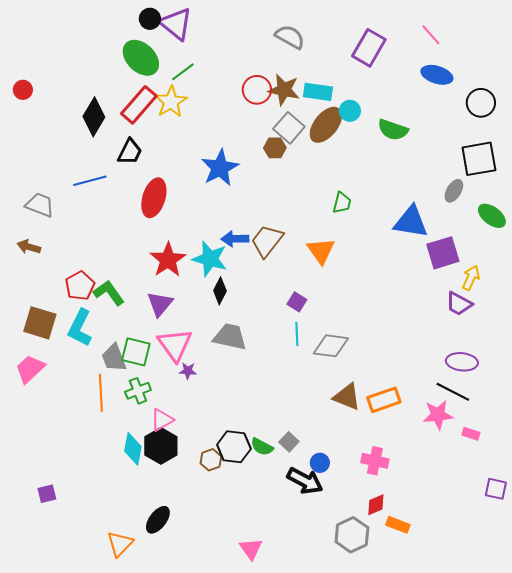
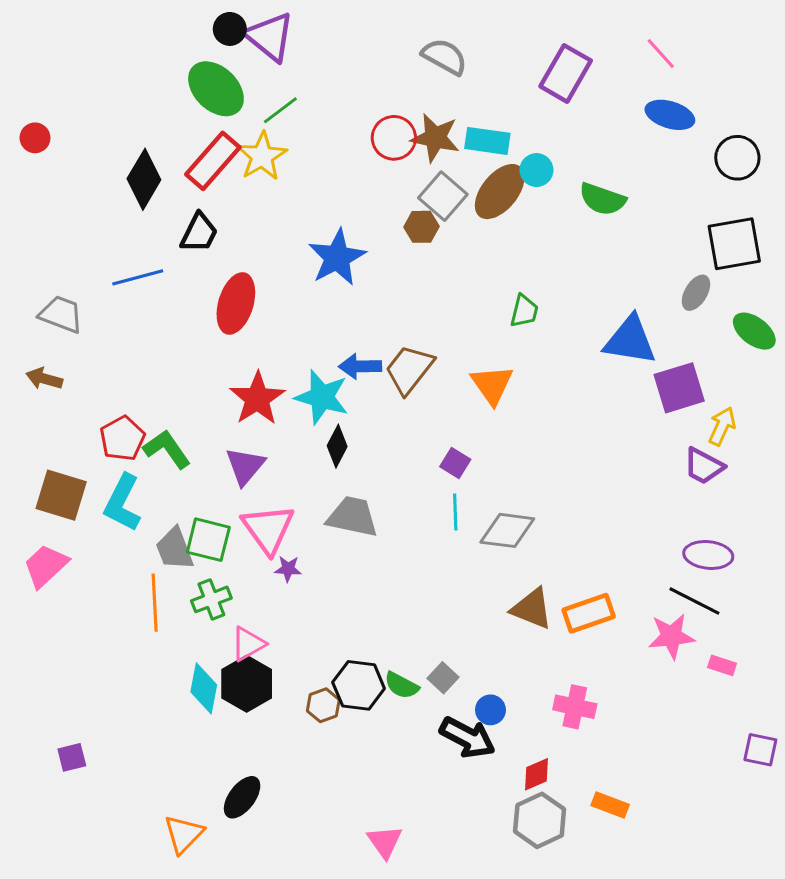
red diamond: (376, 505) -> (536, 774), moved

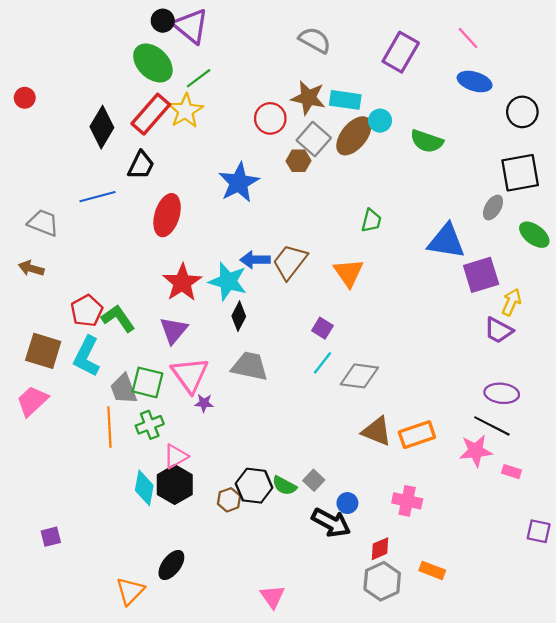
red circle: (394, 138) -> (270, 118), moved
cyan line: (455, 512) -> (322, 363), turned 40

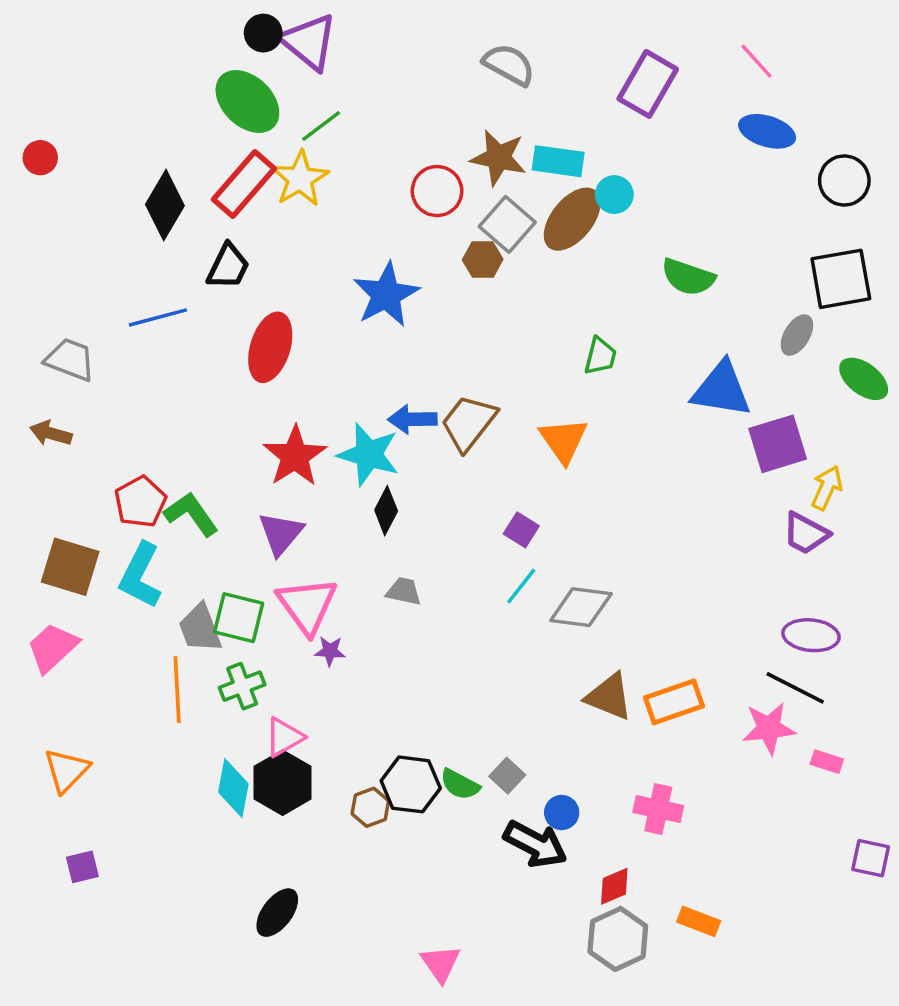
green semicircle: (427, 141) -> (688, 277), moved
gray trapezoid: (250, 366) -> (404, 591), size x0.6
orange triangle: (130, 591) -> (67, 770), moved

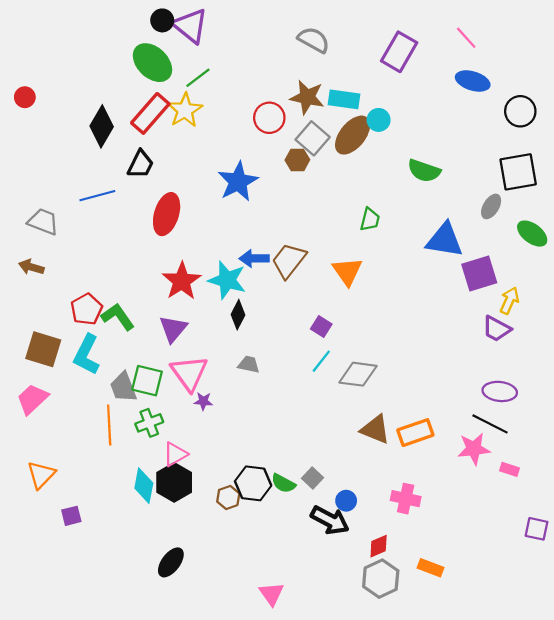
purple square: (82, 867) -> (71, 516), moved

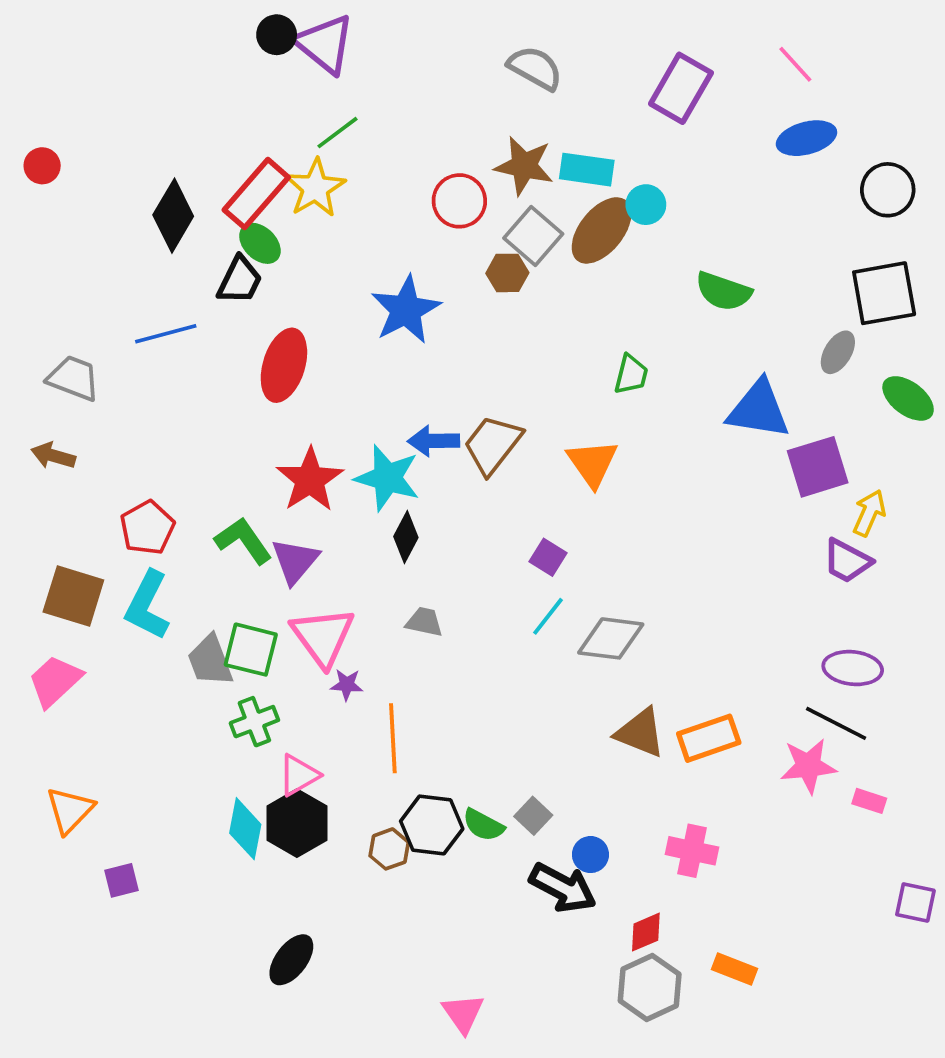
green ellipse: (152, 63) -> (260, 243), moved, size x0.6
blue ellipse: (473, 81) -> (806, 138), turned -32
green L-shape: (118, 317) -> (243, 541), moved
orange line: (109, 425) -> (393, 738), moved

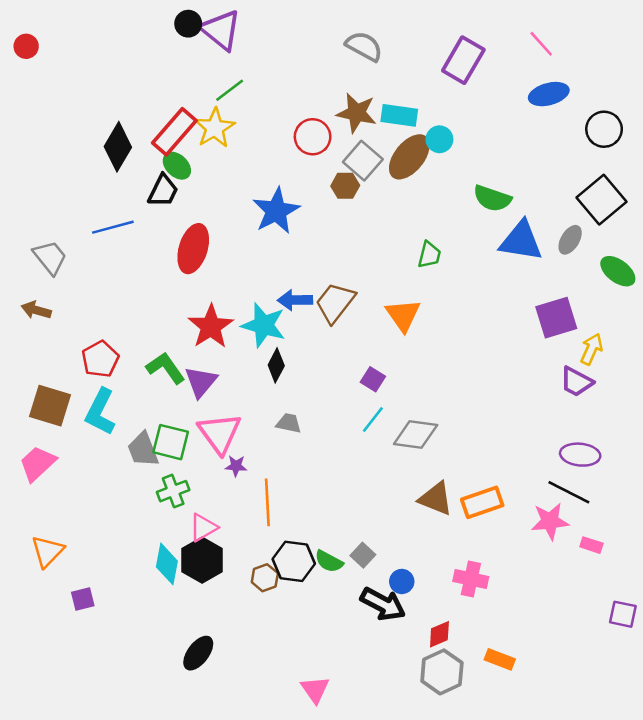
red circle: (42, 166) -> (26, 46), moved
black square: (884, 293) -> (602, 200), turned -30
gray trapezoid: (73, 378) -> (50, 257), turned 30
blue triangle: (758, 410) -> (521, 241), moved

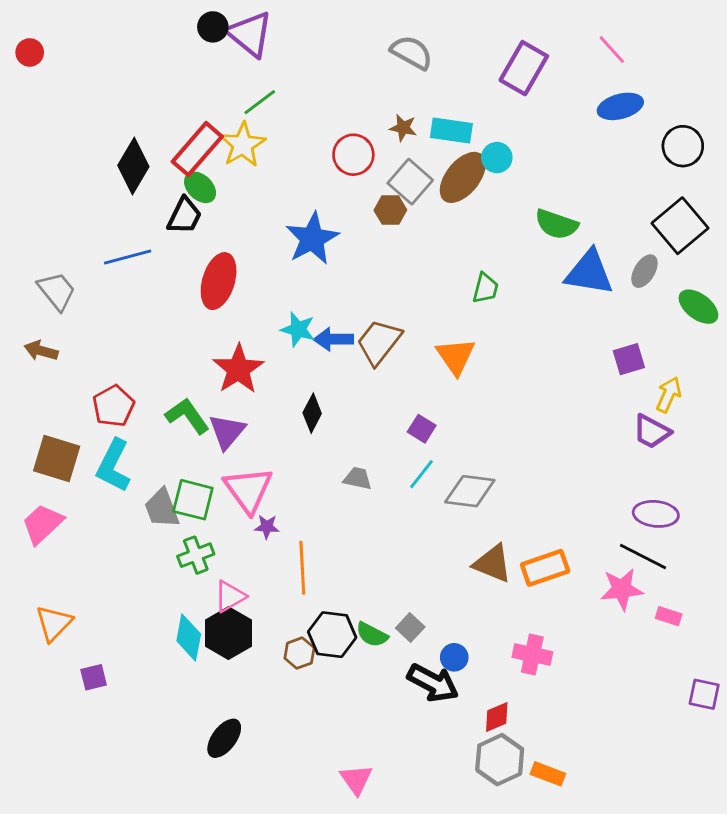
brown star: (357, 113) -> (403, 128), size x0.6
purple square: (556, 318) -> (629, 359), size x0.7
cyan star: (264, 325) -> (298, 329), moved, size x0.7
gray trapezoid: (289, 423) -> (358, 478), moved
orange rectangle: (500, 659) -> (548, 774), moved

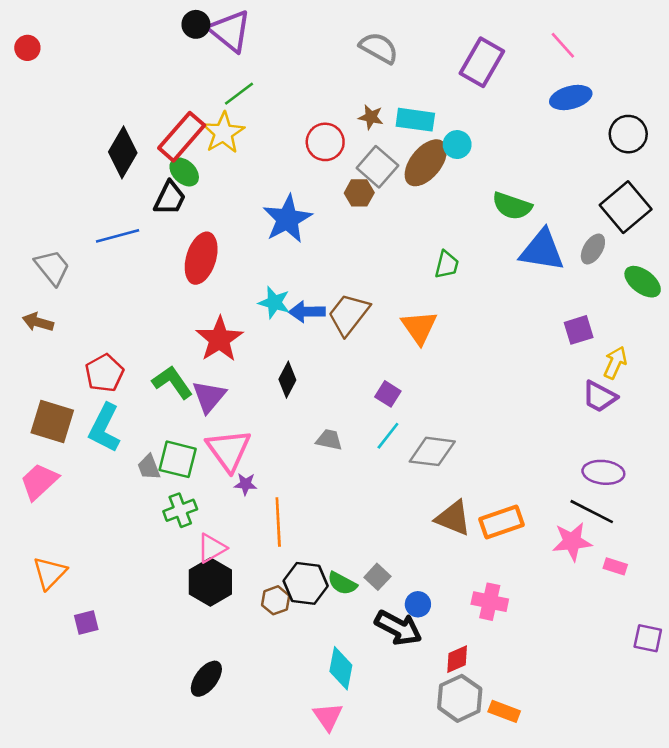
gray trapezoid: (162, 508) -> (149, 467), size x0.7
cyan diamond: (189, 637) -> (341, 668), moved

